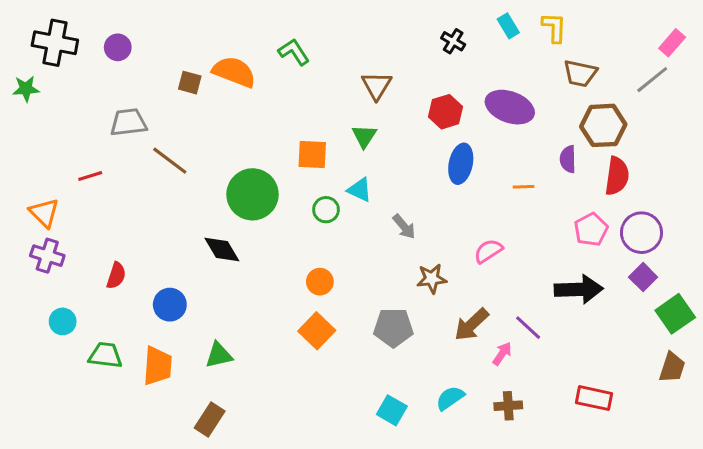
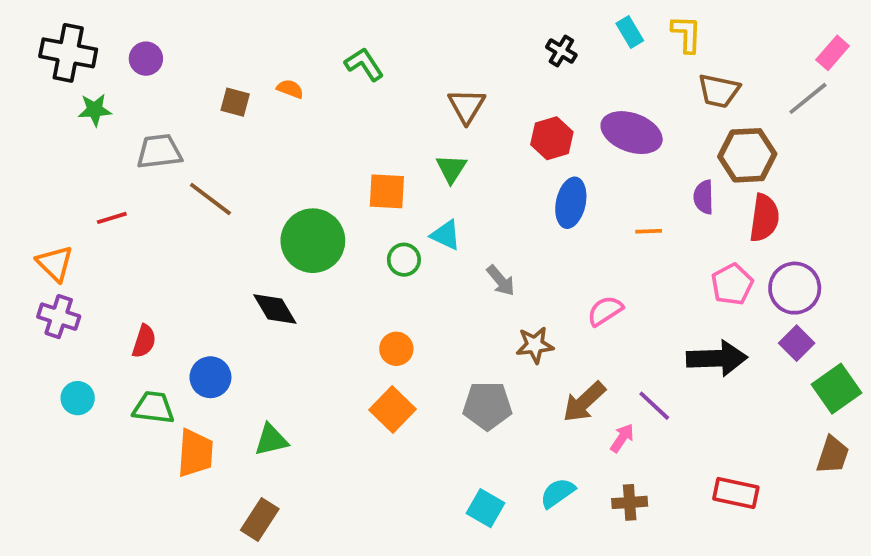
orange semicircle: (234, 72) -> (290, 89), size x0.5
green star: (26, 89) -> (95, 110), moved
green trapezoid: (105, 355) -> (154, 408), moved

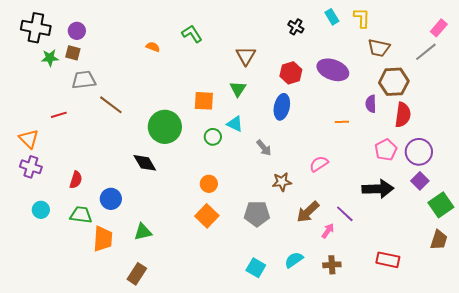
brown square: (235, 102) -> (73, 53), moved
blue ellipse: (571, 203) -> (282, 107), moved

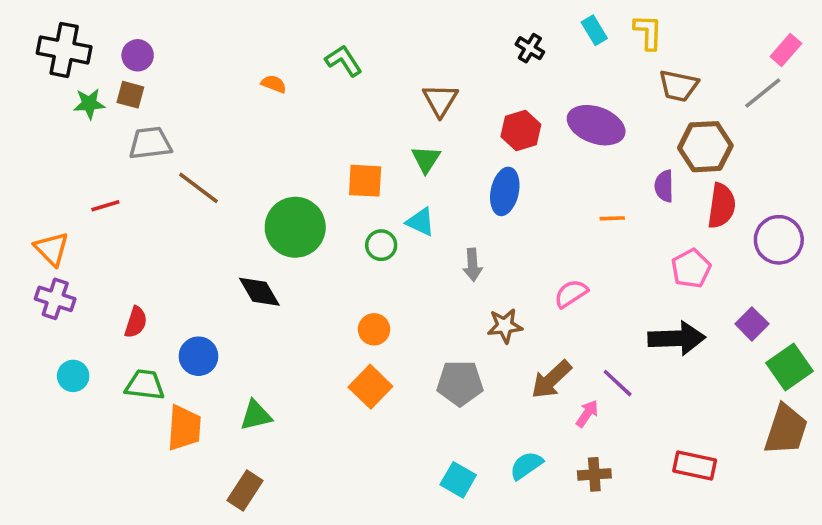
gray arrow: (264, 148) -> (473, 265), turned 36
purple circle: (419, 152) -> (779, 240), moved
brown trapezoid: (439, 240) -> (786, 430), size x1.4

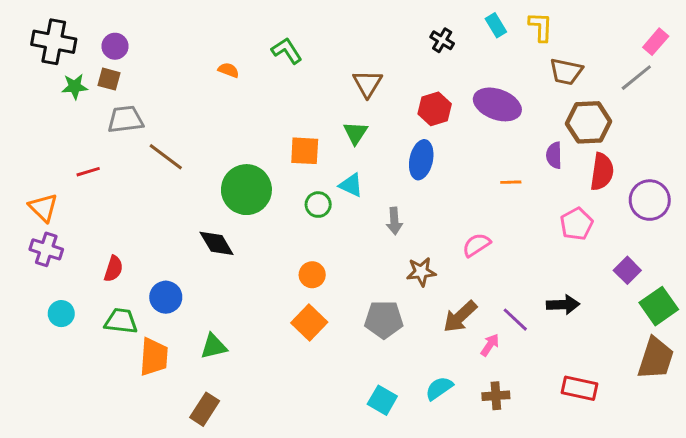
black arrow: (677, 338) -> (563, 305), moved, size x0.7

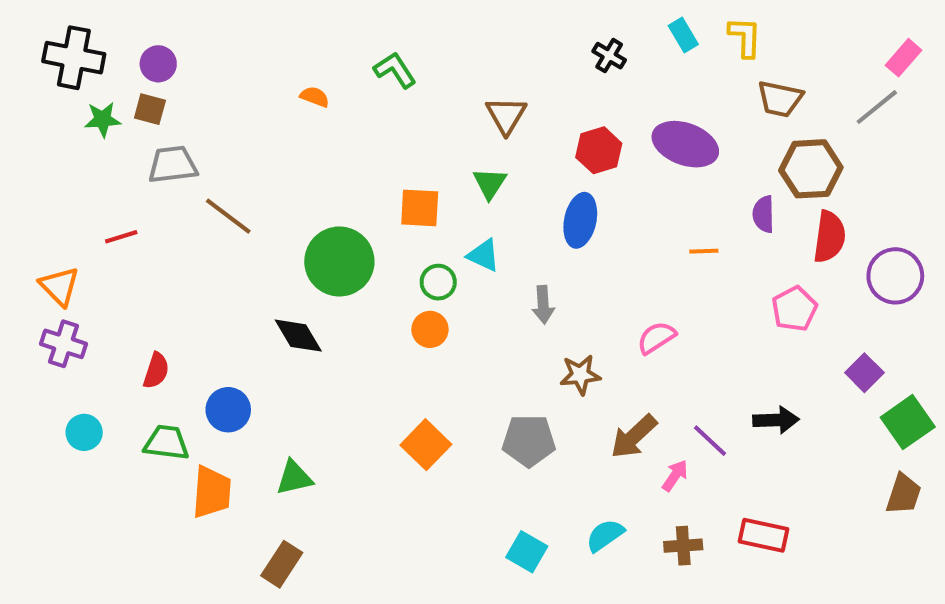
orange circle: (312, 275) -> (430, 329), moved
brown trapezoid: (656, 358) -> (904, 494), size x0.7
red rectangle: (580, 388) -> (764, 535), moved

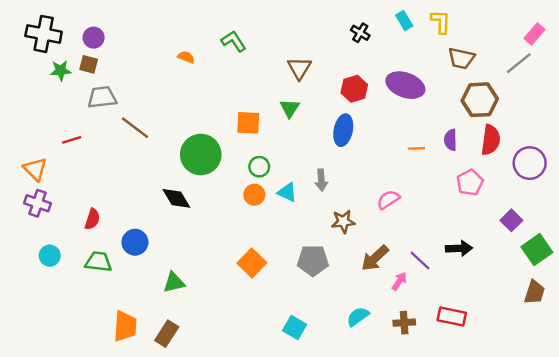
purple semicircle: (764, 214) -> (450, 140), moved
cyan triangle: (484, 255) -> (287, 192), moved
orange trapezoid: (212, 492) -> (125, 326), moved
cyan square: (527, 552) -> (295, 327), moved

